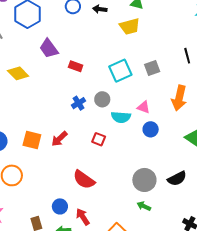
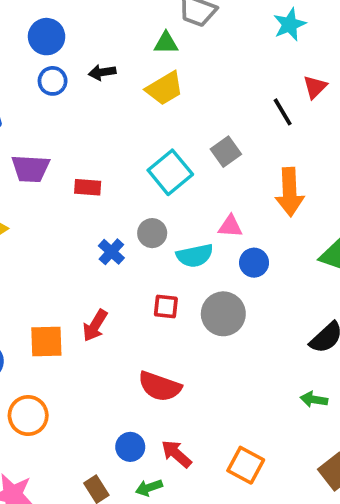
purple trapezoid: (49, 48) -> (31, 169), turned -35
gray circle: (144, 180) -> (223, 314), moved
green arrow: (144, 206) -> (314, 399), moved

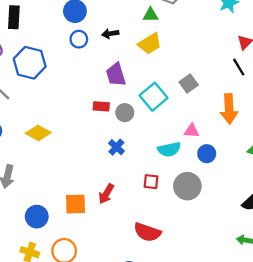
black line: (283, 112) -> (239, 67), moved
purple trapezoid: (31, 169) -> (116, 75), moved, turned 70
gray circle: (152, 233) -> (125, 113), moved

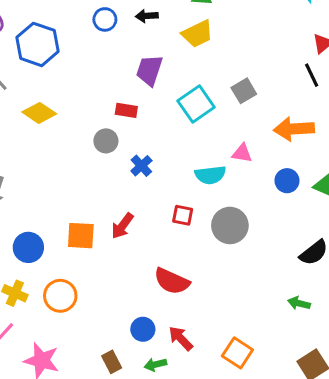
purple trapezoid: (116, 75) -> (149, 70), turned 30
orange arrow: (229, 109) -> (294, 129), turned 84
gray circle: (125, 113) -> (106, 141), moved
yellow diamond: (38, 133) -> (39, 113), moved
blue circle: (207, 154) -> (287, 181), moved

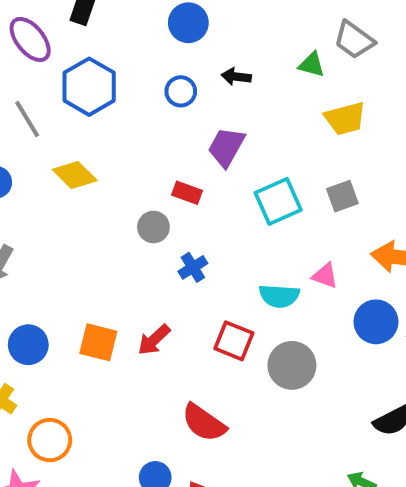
blue circle: (105, 19) -> (181, 91), moved
yellow trapezoid: (197, 34) -> (345, 119), moved
blue circle: (287, 181) -> (376, 322), size x1.4
red square: (183, 215) -> (234, 341), size x1.4
orange circle: (60, 296) -> (50, 440), moved

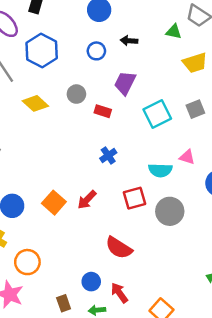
gray circle: (153, 227) -> (76, 94), moved
red square: (234, 341) -> (135, 198), turned -35
orange square: (98, 342) -> (54, 203), turned 30

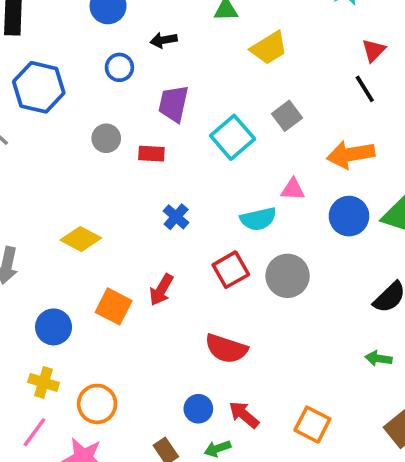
yellow diamond: (35, 103) -> (81, 239), moved

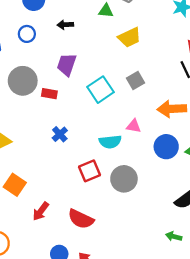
blue circle: (119, 67) -> (27, 34), moved
gray circle: (106, 138) -> (23, 81), size x1.6
red arrow: (161, 290) -> (41, 211), moved

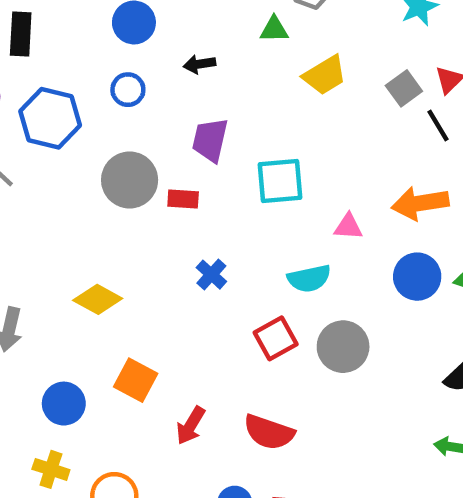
gray square: (136, 80) -> (404, 88), moved
cyan square: (100, 90) -> (280, 181), turned 35
pink triangle: (134, 126) -> (348, 227), moved

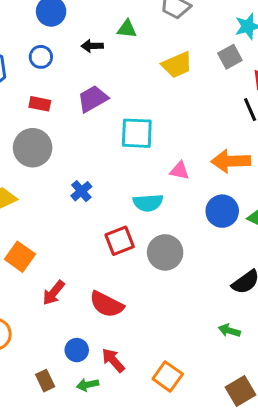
green triangle: (274, 29) -> (127, 29), moved
gray square: (404, 88) -> (230, 57), moved
purple trapezoid: (210, 140) -> (93, 99), turned 40
gray circle: (130, 180) -> (33, 148), moved
red rectangle: (183, 199) -> (40, 104), moved

